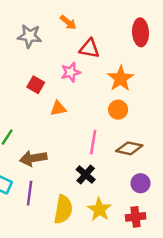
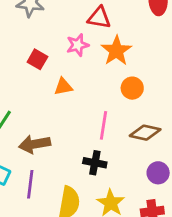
orange star: (121, 78) -> (116, 51), moved
black cross: (86, 174) -> (95, 163), turned -30

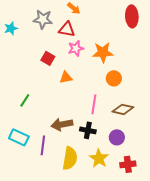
red triangle: (99, 18) -> (67, 29), moved
orange star: (116, 51) -> (103, 52), turned 30
brown arrow: (35, 144) -> (62, 124), moved
purple circle: (158, 173) -> (117, 137), moved

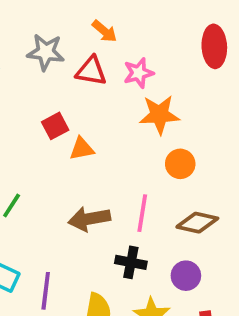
pink star: (76, 48) -> (139, 73), moved
red square: (48, 58) -> (55, 126), turned 32
orange triangle: (66, 77) -> (82, 149), moved
brown arrow: (62, 124) -> (89, 219), moved

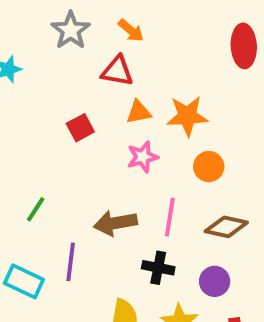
gray star: (46, 52) -> (71, 30), moved, turned 30
pink star: (139, 73) -> (143, 157), moved
orange triangle: (82, 149) -> (139, 112), moved
purple line: (46, 291) -> (71, 262), moved

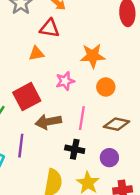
orange triangle: (139, 112) -> (36, 53), moved
red square: (80, 128) -> (27, 97), moved, size x1.6

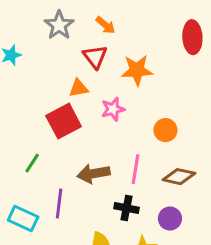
red triangle: (50, 28) -> (95, 57), turned 42
orange star: (93, 56) -> (137, 70), moved
pink star: (65, 81) -> (113, 109), moved
red square: (27, 97) -> (64, 121), moved

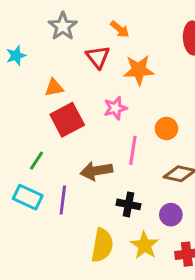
orange arrow: (106, 25) -> (120, 29), moved
orange triangle: (79, 88) -> (54, 88), moved
pink line: (135, 169) -> (133, 150), moved
cyan rectangle: (23, 218) -> (28, 197), moved

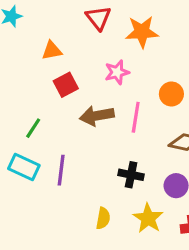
red square: (67, 120) -> (66, 85), size x0.7
brown arrow: (96, 171) -> (97, 116), moved
yellow semicircle: (102, 245) -> (103, 218), size x0.6

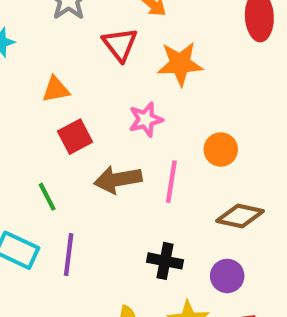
green line: (33, 128) -> (47, 197), moved, turned -60

